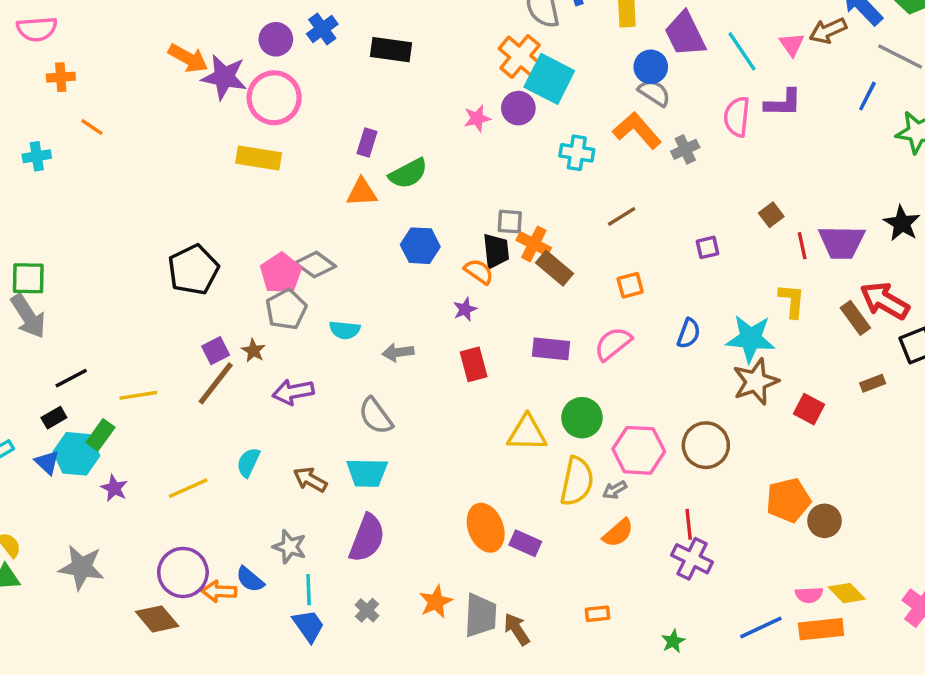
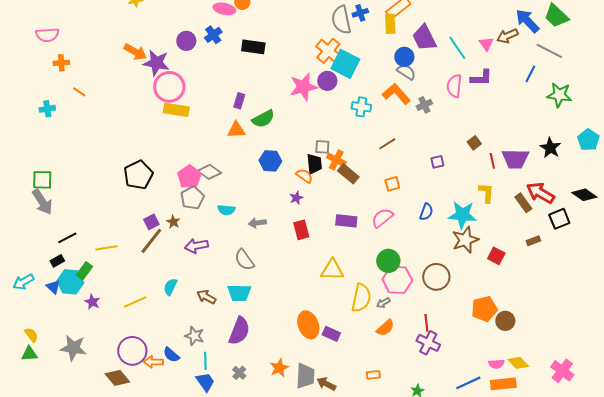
pink circle: (274, 98) -> (169, 87), moved
pink star: (477, 118) -> (303, 87), size x1.8
green circle: (582, 418) -> (388, 261), moved
brown arrow: (517, 629) -> (326, 384), turned -30

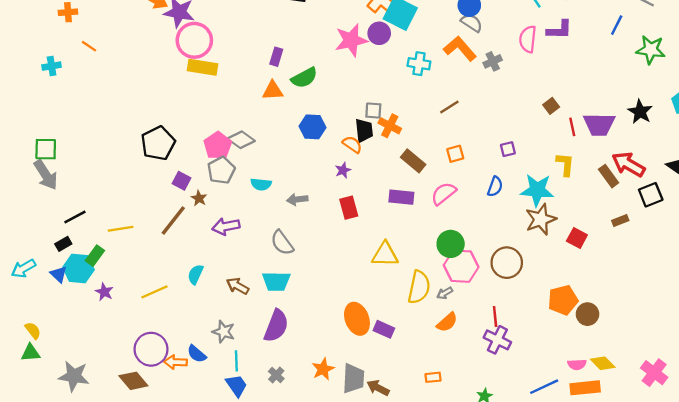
purple square: (437, 162) -> (508, 149), moved
brown rectangle: (348, 174) -> (413, 161), moved
purple square: (151, 222) -> (181, 181), moved, turned -35
gray star: (73, 348) -> (74, 376), moved

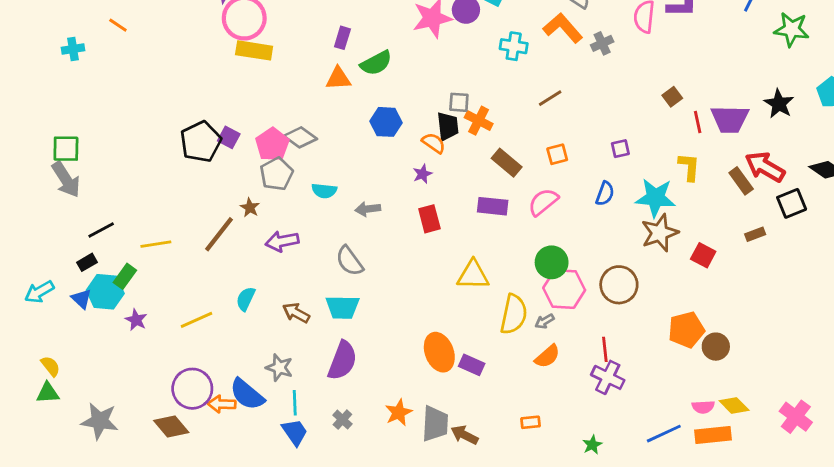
purple square: (181, 181) -> (229, 137), moved
blue semicircle: (197, 354) -> (247, 394), size x1.5

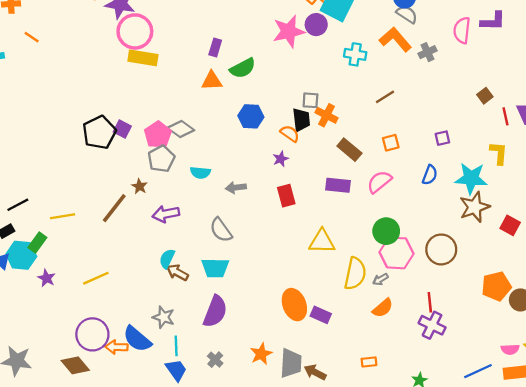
cyan semicircle: (246, 299) -> (167, 259), moved

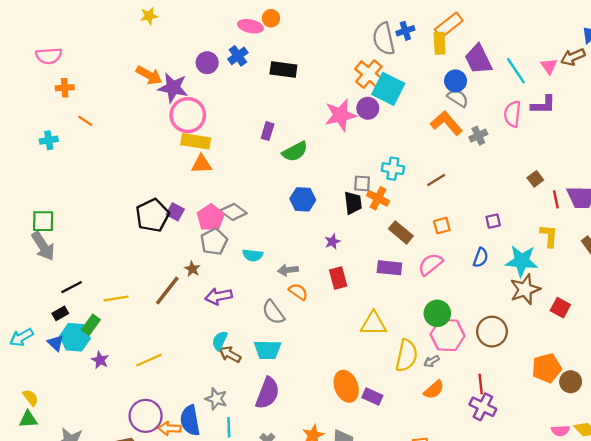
cyan cross: (355, 54) -> (393, 169), moved
orange triangle: (212, 81) -> (201, 164), moved
orange semicircle: (290, 134) -> (298, 292), moved
blue semicircle: (137, 339) -> (190, 420), turned 40

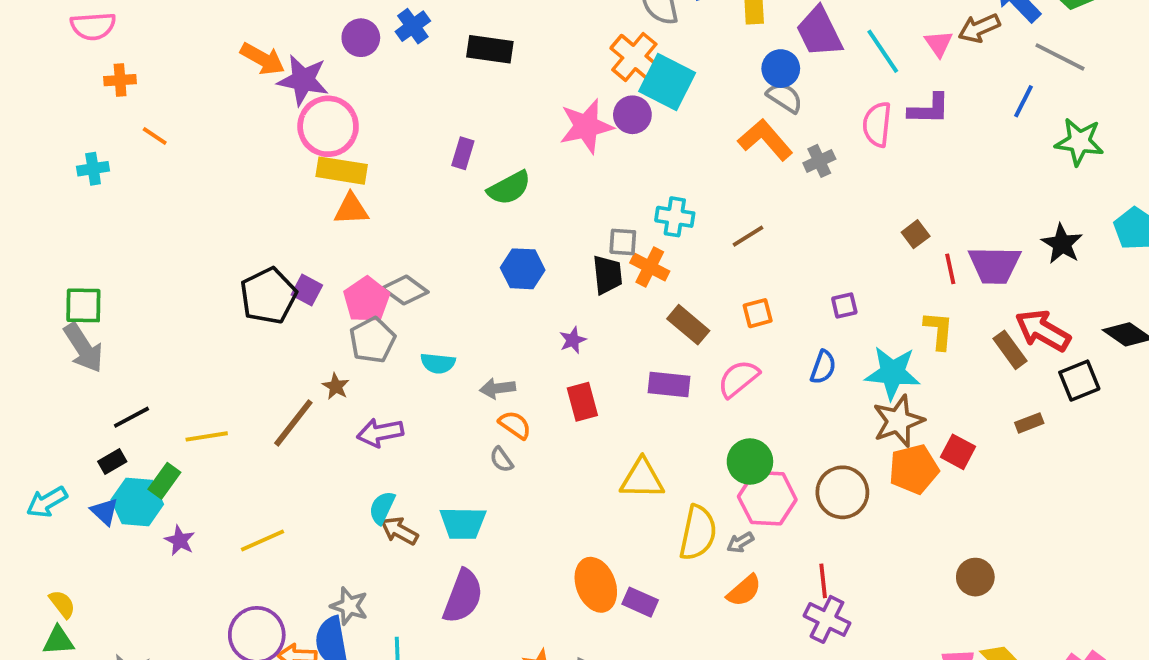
gray semicircle: (273, 312) -> (501, 460), moved, size x0.6
orange pentagon: (547, 368) -> (914, 469), moved
gray star: (216, 399) -> (349, 606), moved

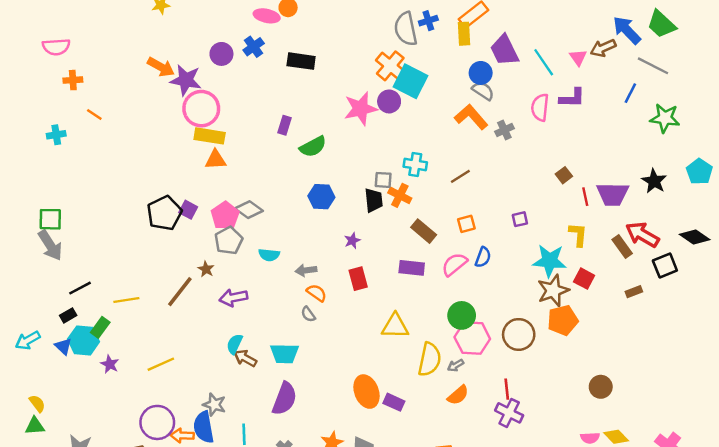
blue semicircle: (823, 367) -> (483, 257), moved
red square: (958, 452) -> (584, 279), moved

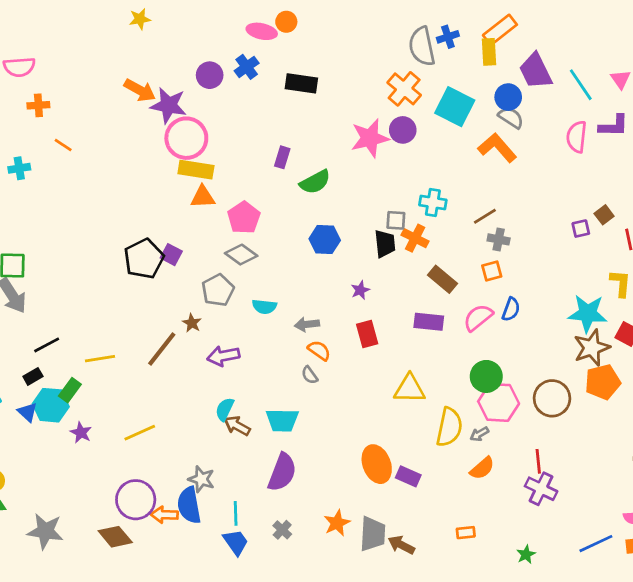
cyan square: (410, 81) -> (455, 107), moved
gray cross: (504, 130) -> (499, 239), moved, turned 36
pink pentagon: (225, 216) -> (244, 218), moved
purple square: (520, 219) -> (581, 229), moved

